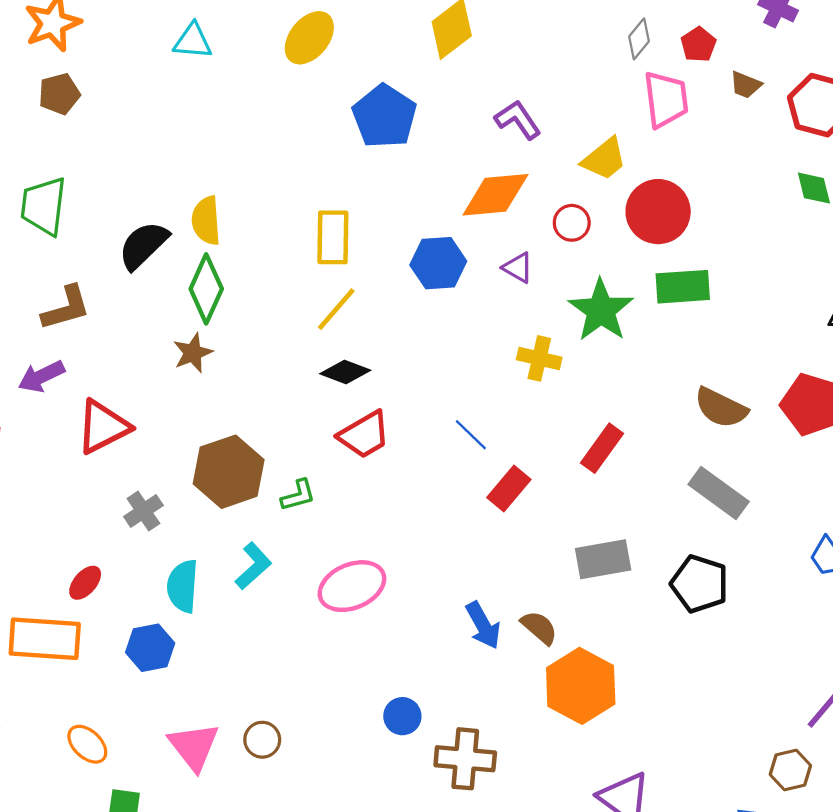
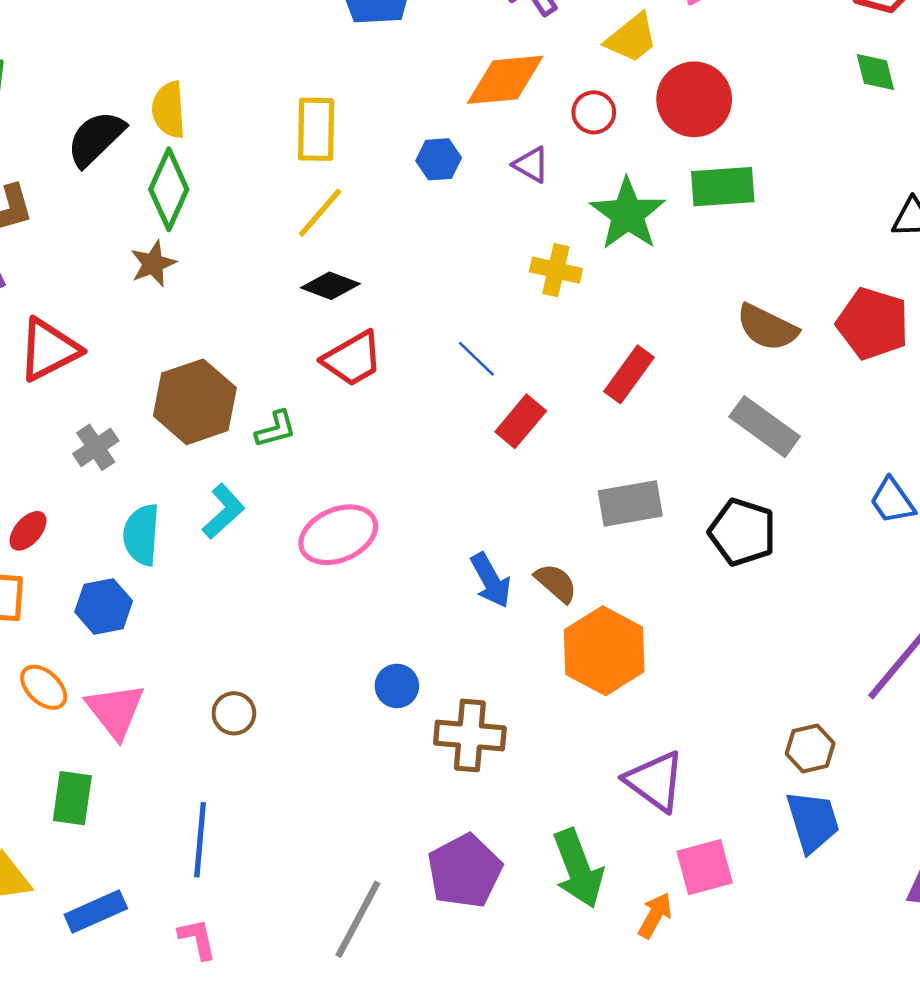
blue hexagon: (438, 263) -> (439, 159), size x0.7
orange ellipse: (87, 744) -> (44, 687), moved
pink triangle: (194, 746) -> (115, 711), moved
brown hexagon: (790, 770) -> (810, 749), moved

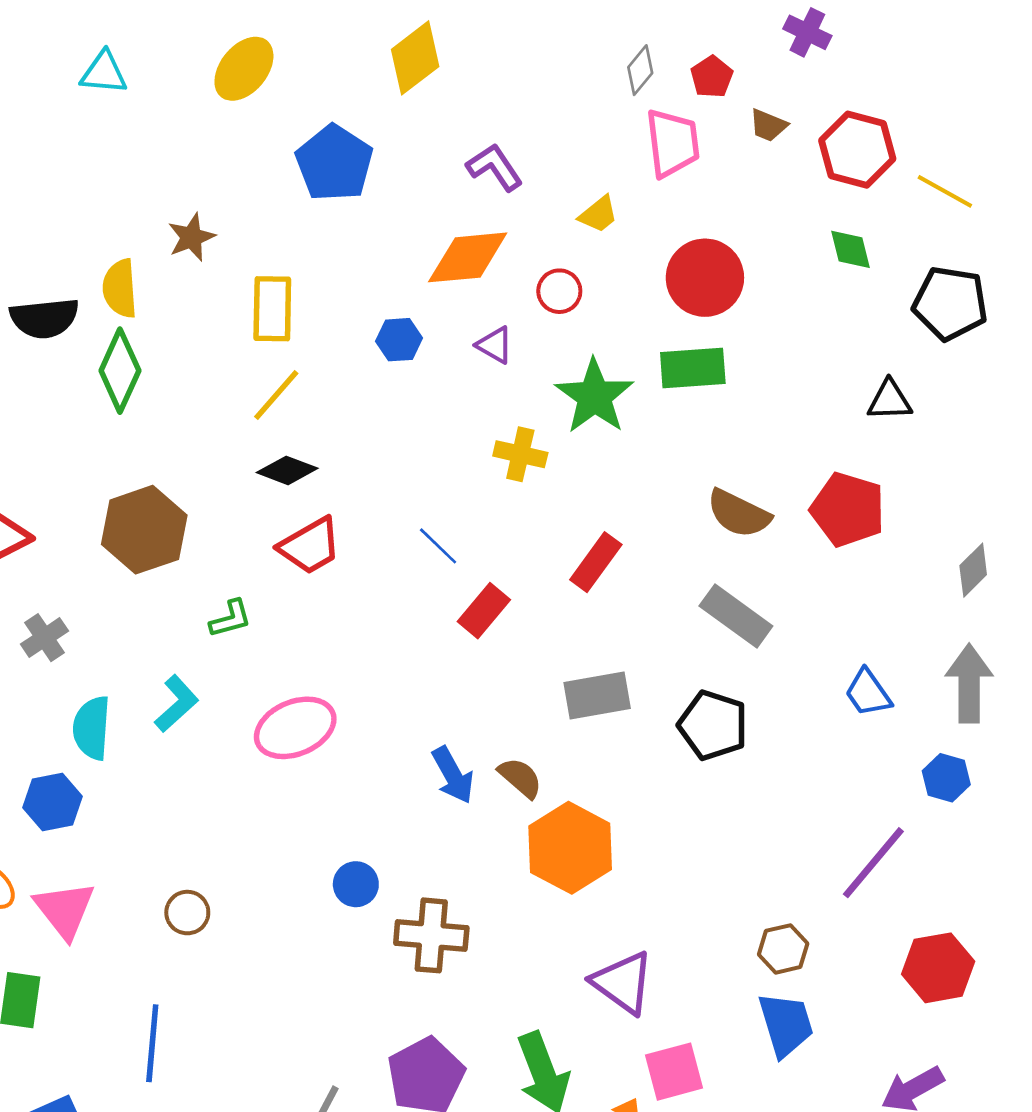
yellow trapezoid: (632, 38) -> (598, 214), size x0.7
red circle: (694, 99) -> (705, 278), moved
black semicircle: (96, 138) -> (44, 318), turned -142
brown star: (153, 264) -> (191, 237), moved
brown hexagon: (195, 402) -> (144, 530), moved

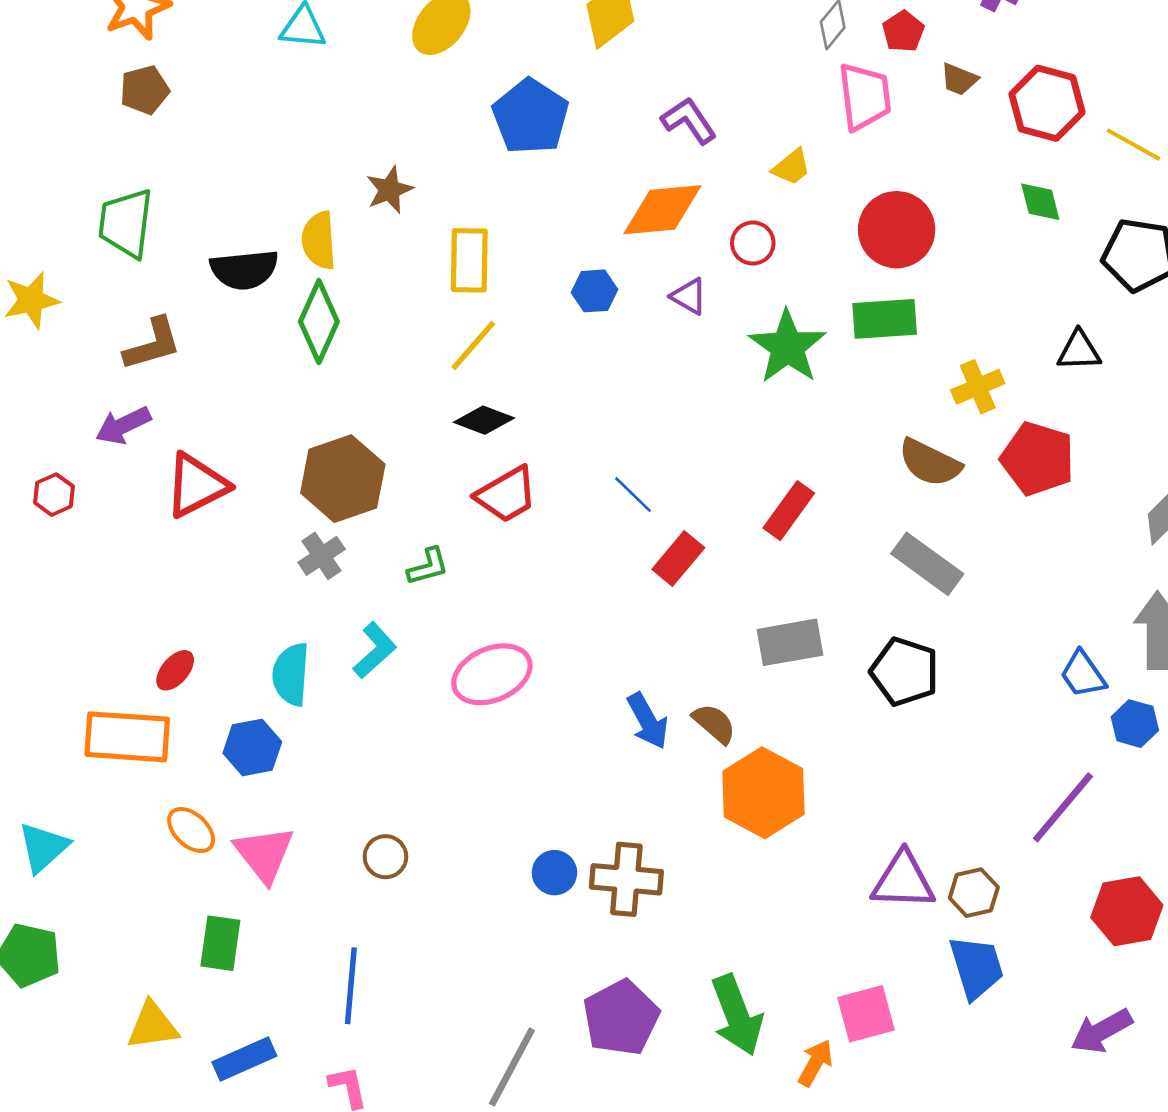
yellow cross: (520, 454) -> (978, 387), moved, turned -36
gray cross: (44, 638) -> (322, 556), moved
blue trapezoid: (868, 693) -> (1083, 674), moved
blue circle: (356, 884) -> (554, 873), moved
purple triangle: (623, 983) -> (903, 881), moved, turned -34

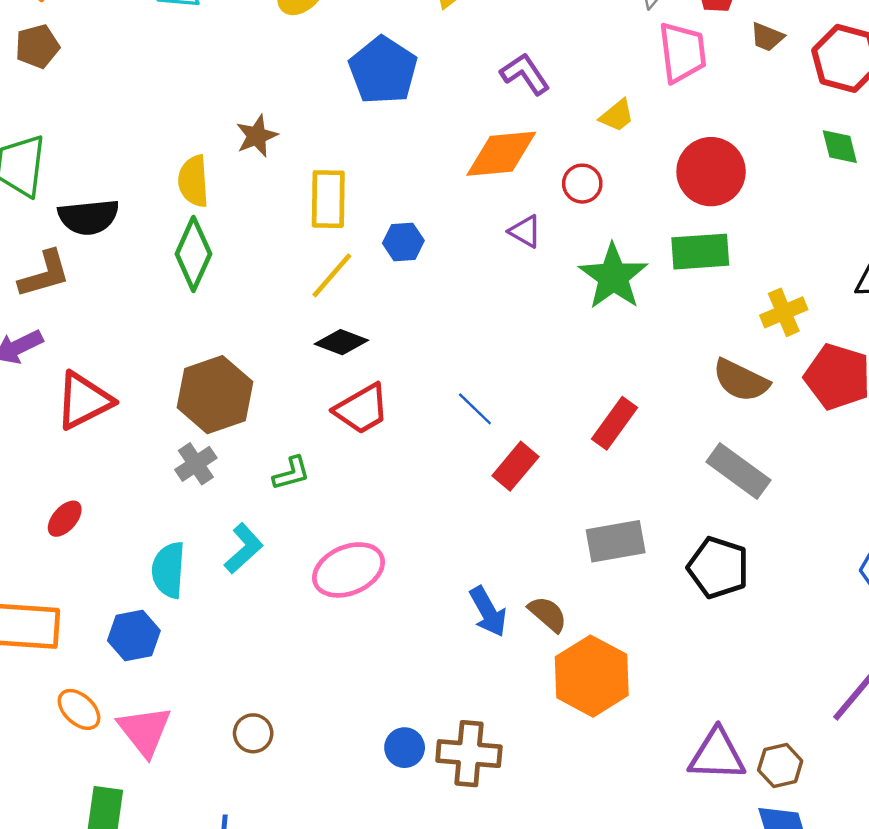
black semicircle: (244, 270) -> (89, 217), moved
blue hexagon: (594, 291) -> (403, 242), moved
red ellipse: (175, 670) -> (65, 519), moved

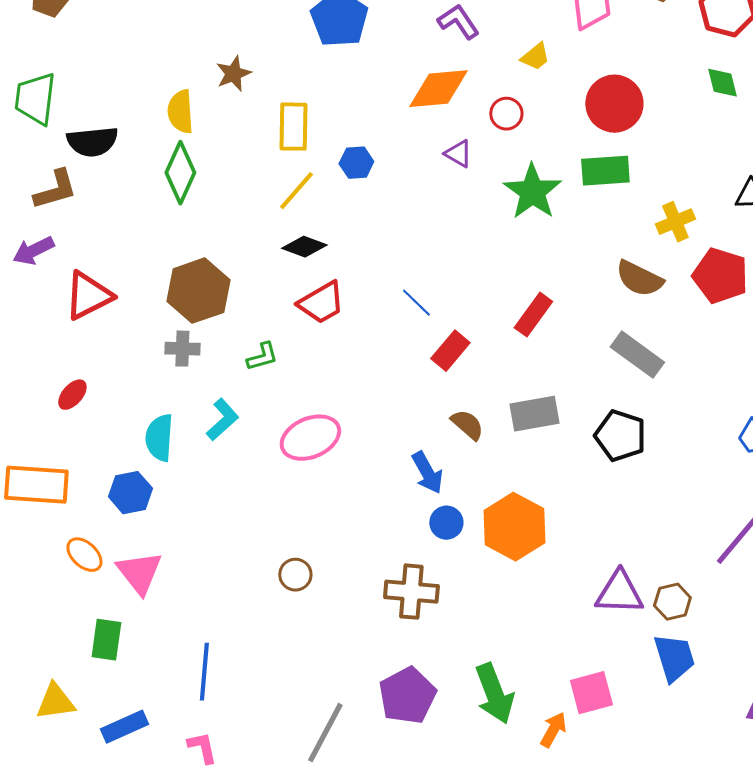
gray cross: (196, 464) -> (182, 349), turned 36
brown semicircle: (548, 614) -> (467, 425), moved
brown circle: (253, 733) -> (295, 575), moved
blue circle: (405, 748) -> (446, 523), moved

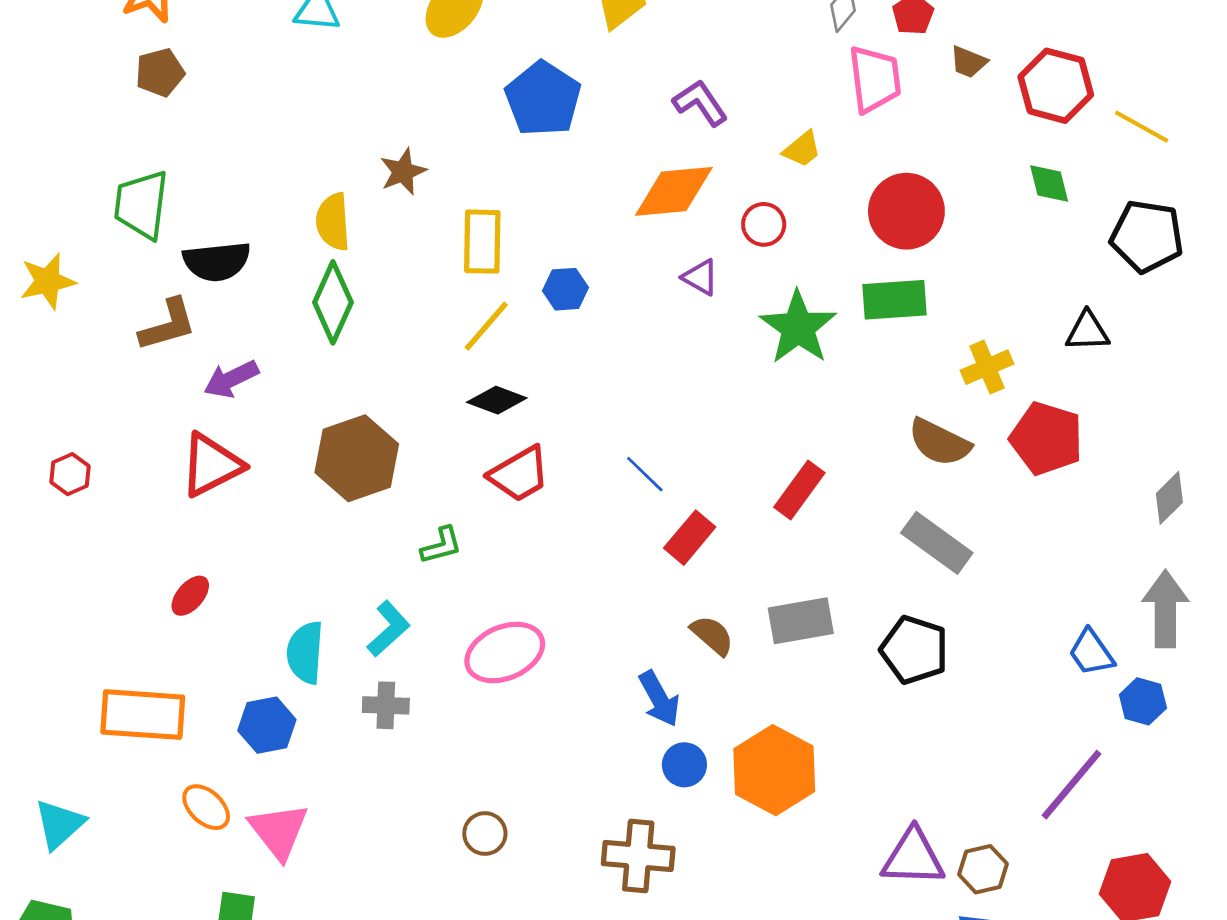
purple arrow: (33, 251) -> (231, 379), moved
gray cross: (182, 349) -> (386, 705), moved

